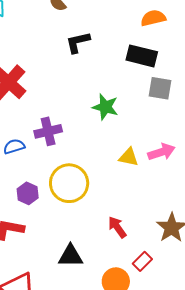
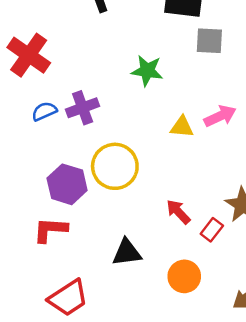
blue semicircle: (14, 146) -> (44, 111), moved
purple hexagon: (28, 193) -> (67, 184), size x1.5
red rectangle: (142, 261) -> (212, 230), moved

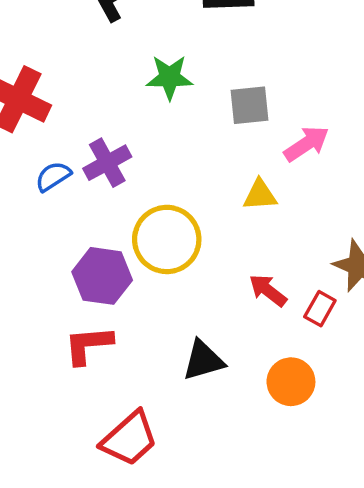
gray square: (209, 41) -> (249, 105), moved
green star: (147, 71) -> (169, 77), moved
yellow triangle: (182, 127) -> (260, 195), moved

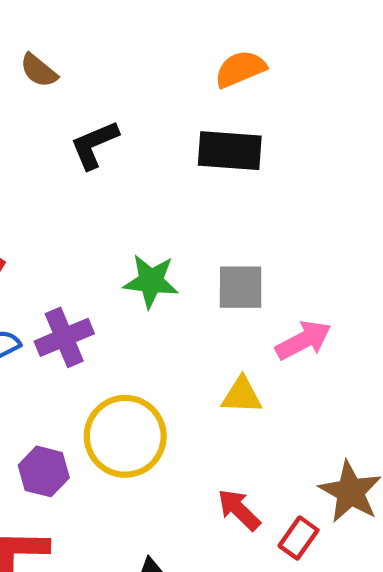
green star: (169, 77) -> (151, 281), moved
purple hexagon: (102, 276) -> (44, 471), size x0.7

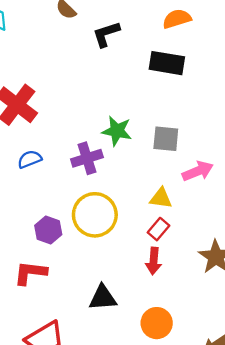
black L-shape: (94, 145) -> (106, 34), moved
purple cross: (64, 337) -> (87, 158), moved
red arrow: (239, 510) -> (154, 261), turned -135
red rectangle: (299, 538) -> (158, 229), moved

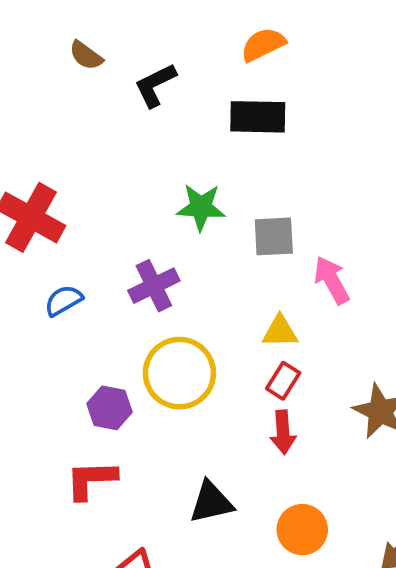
green star: (117, 131) -> (201, 207), moved
pink arrow: (198, 171) -> (332, 280), turned -88

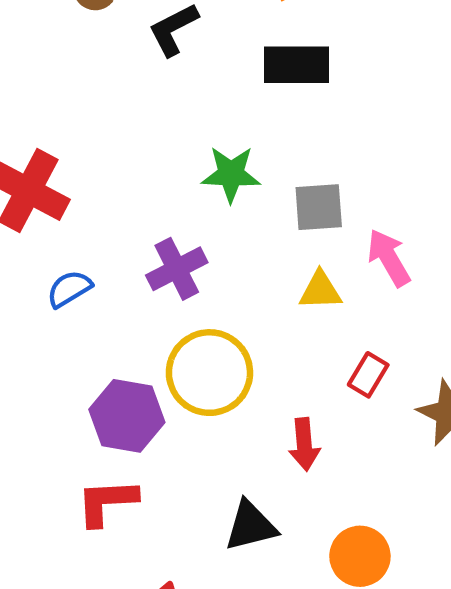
yellow triangle: (280, 331) -> (320, 291), moved
red rectangle: (283, 381) -> (368, 375), moved
purple hexagon: (109, 408) -> (127, 416), size x1.4
red arrow: (283, 432) -> (304, 444), moved

